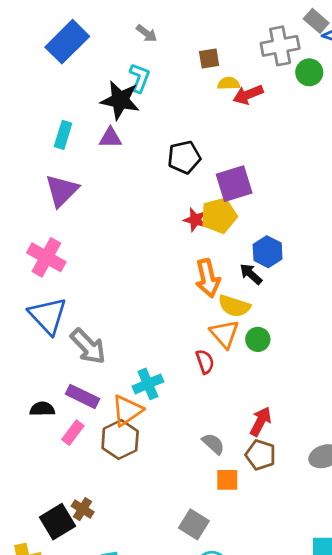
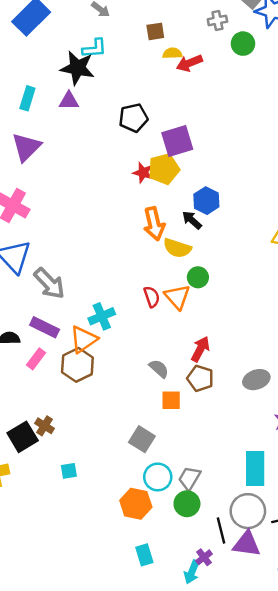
gray cross: (280, 46) -> (217, 20), size x0.6
cyan L-shape: (140, 78) -> (94, 48), turned 65
orange triangle: (224, 334) -> (177, 297), moved

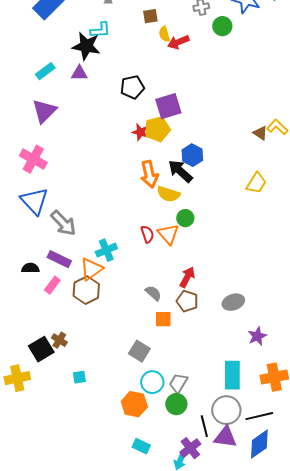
yellow semicircle: (172, 53) -> (164, 34), turned -105
cyan rectangle: (27, 98) -> (45, 71), turned 36
black arrow: (192, 220) -> (180, 171), size x1.5
cyan rectangle: (144, 555) -> (141, 446), turned -48
purple cross: (204, 557) -> (190, 448), size x1.5

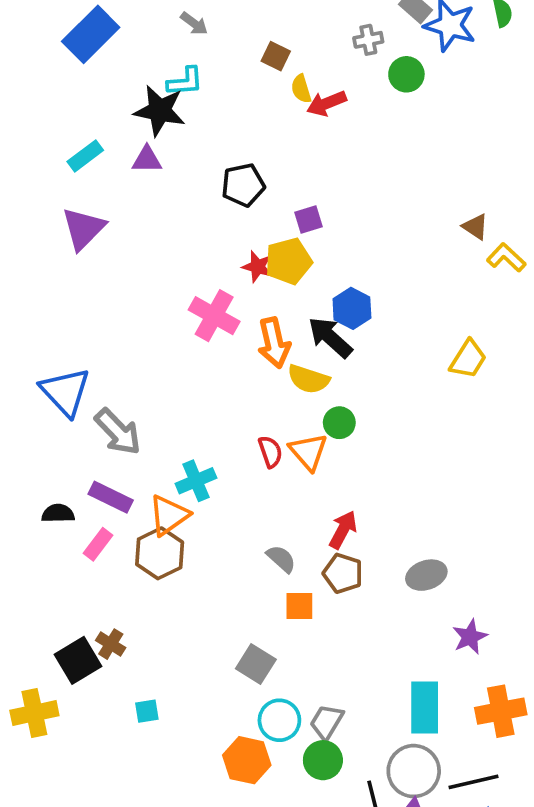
brown square: (150, 16) -> (276, 56), turned 35
purple square: (168, 106) -> (308, 219), size x0.6
brown triangle: (260, 133) -> (475, 227), moved
pink cross: (33, 159) -> (214, 316), moved

